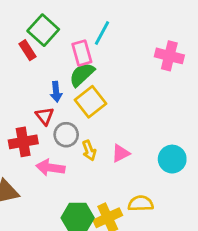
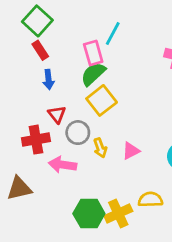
green square: (43, 30) -> (37, 21), moved
blue arrow: (56, 92) -> (49, 80), moved

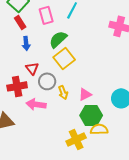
pink rectangle: (93, 53) -> (46, 15), moved
green hexagon: (89, 214) -> (91, 115), moved

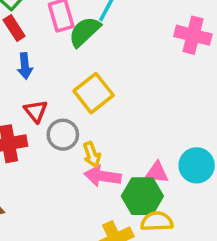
green semicircle: (58, 39) -> (85, 32), moved
pink triangle: (85, 94) -> (157, 173), moved, turned 32
pink arrow: (36, 104) -> (103, 176), moved

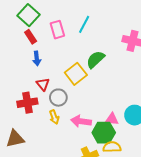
green semicircle: (85, 32) -> (95, 59), moved
yellow arrow: (92, 155) -> (54, 117), moved

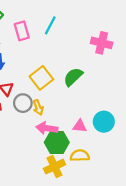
green semicircle: (95, 59) -> (73, 77), moved
yellow arrow: (54, 117) -> (38, 107), moved
green hexagon: (104, 133) -> (57, 142), moved

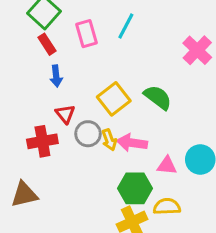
pink cross: (102, 43) -> (197, 50), turned 30
green semicircle: (73, 77) -> (158, 97), turned 80
pink arrow: (47, 128) -> (132, 143), moved

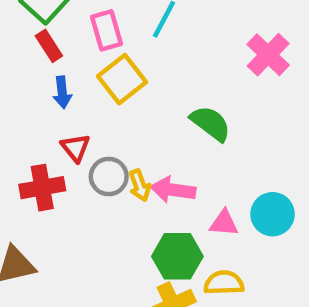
yellow square: (114, 99) -> (122, 79), moved

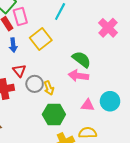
pink rectangle: (106, 30) -> (20, 17), moved
pink arrow: (173, 190) -> (78, 76), moved
green hexagon: (177, 256) -> (54, 114), moved

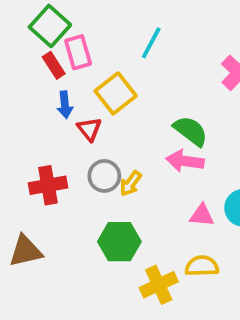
red triangle: (19, 71) -> (89, 129), moved
yellow arrow: (49, 88) -> (131, 183), turned 56
green hexagon: (54, 114) -> (119, 242), moved

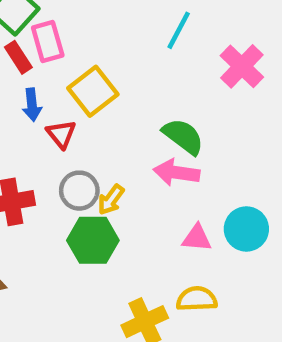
cyan line: (151, 43) -> (179, 30), moved
green hexagon: (119, 242) -> (93, 240), moved

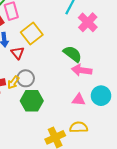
pink cross: (242, 66) -> (88, 22), moved
pink arrow: (176, 173) -> (82, 70), moved
yellow arrow: (111, 200) -> (13, 82), moved

